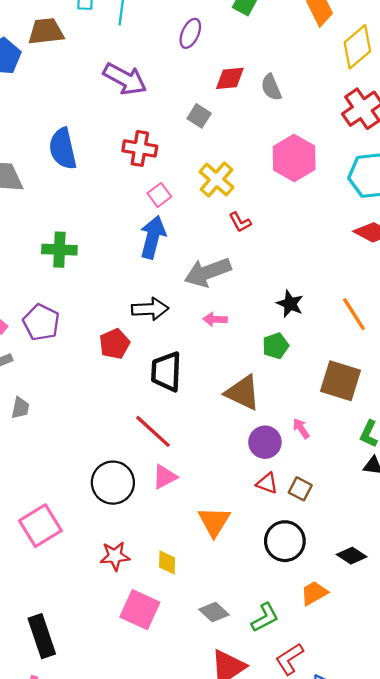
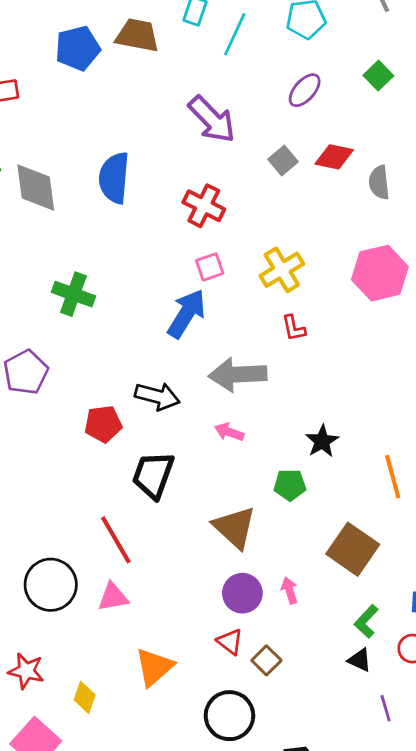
gray square: (199, 116) -> (283, 160), moved

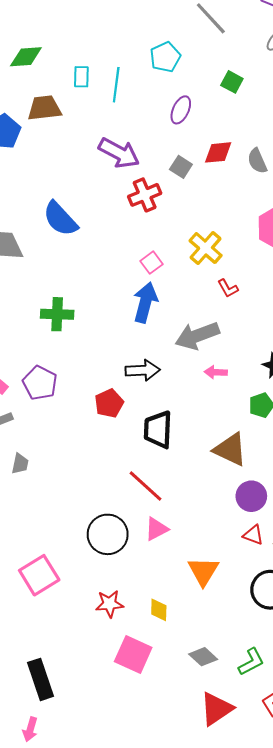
blue semicircle: (114, 178) -> (60, 219), turned -30
red cross: (204, 206) -> (145, 195), moved, turned -32
pink arrow: (229, 432) -> (216, 372), moved

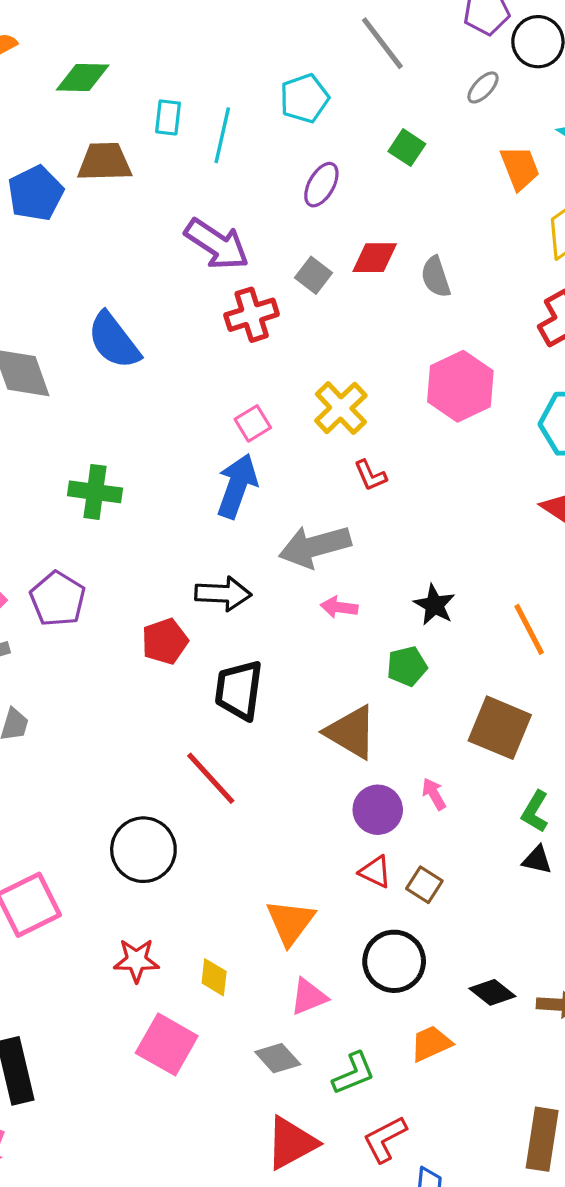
pink triangle: (156, 529) -> (309, 997), moved

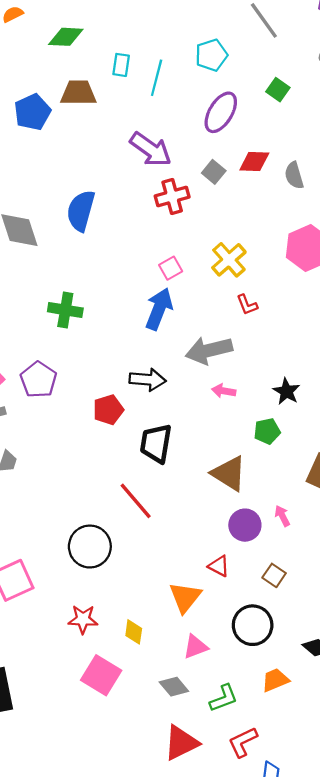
purple ellipse: (321, 185) -> (221, 112), size x1.4
blue semicircle: (114, 341) -> (81, 211), turned 51
red triangle: (375, 872) -> (219, 566), moved

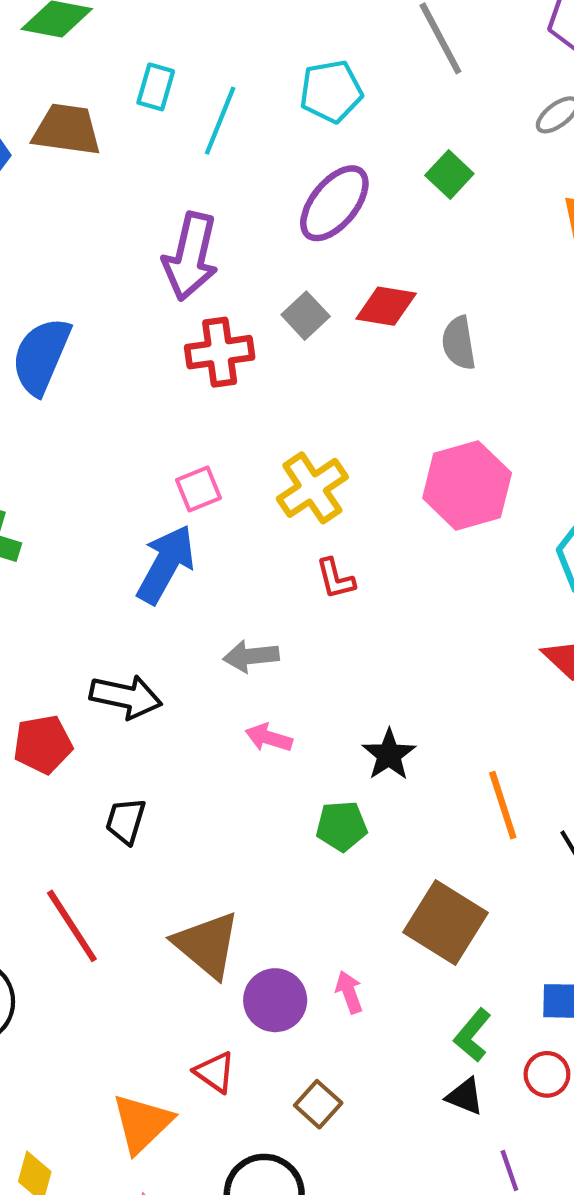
purple arrow: (151, 149) -> (191, 256), turned 60
gray arrow: (209, 350) -> (251, 656), size x0.6
black trapezoid: (156, 443) -> (126, 821), size x0.6
brown triangle: (229, 473) -> (207, 945), moved

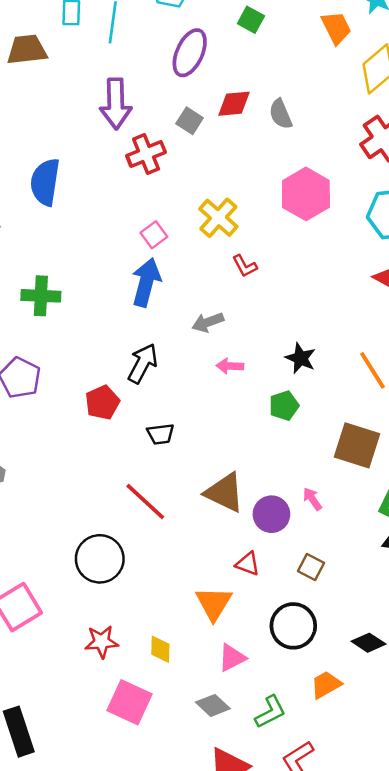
black arrow: (126, 697) -> (143, 363), turned -60
black trapezoid: (126, 821) -> (161, 434), turned -100

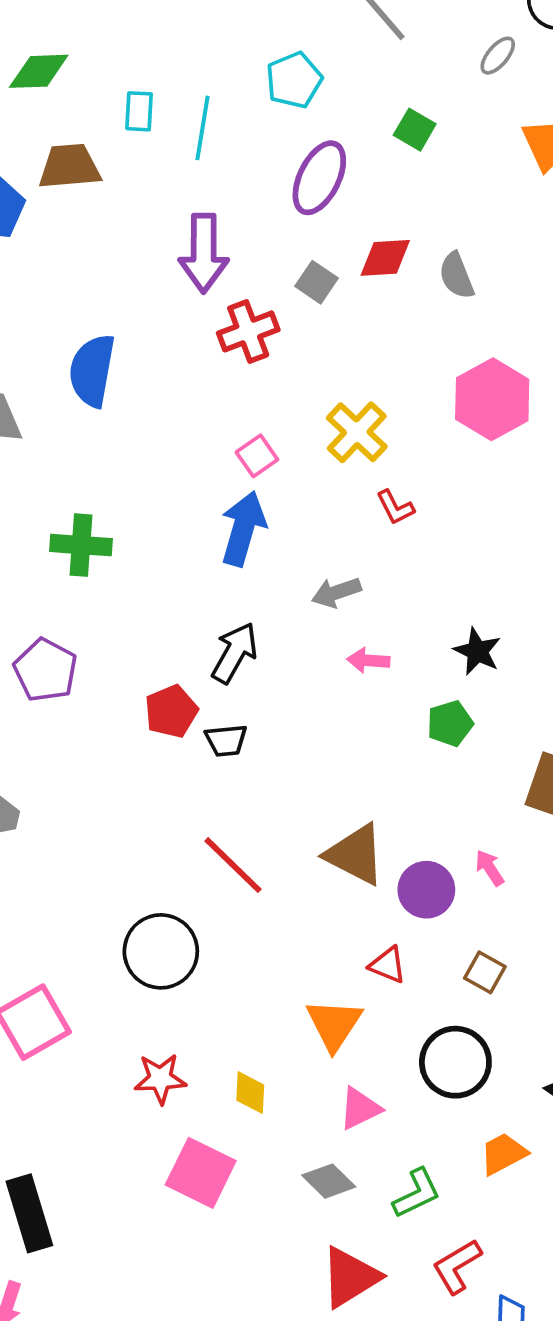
black trapezoid: (161, 434) -> (226, 740), moved

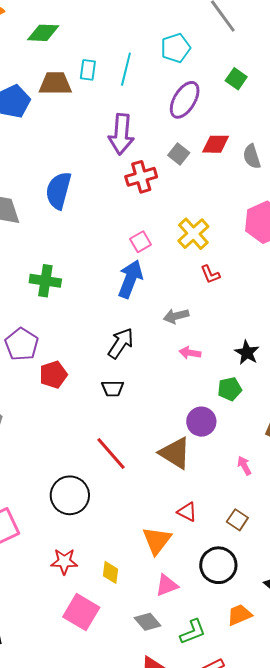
cyan rectangle: (139, 111) -> (88, 70), moved
red pentagon: (171, 711) -> (53, 375), moved
purple circle: (426, 890) -> (201, 422), moved

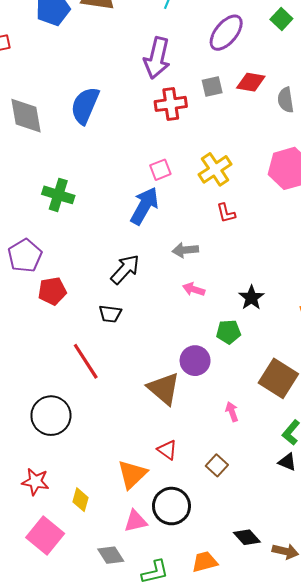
gray square: (179, 154) -> (212, 87), turned 30
red line: (111, 453) -> (86, 361), moved
black circle: (218, 565) -> (171, 506), moved

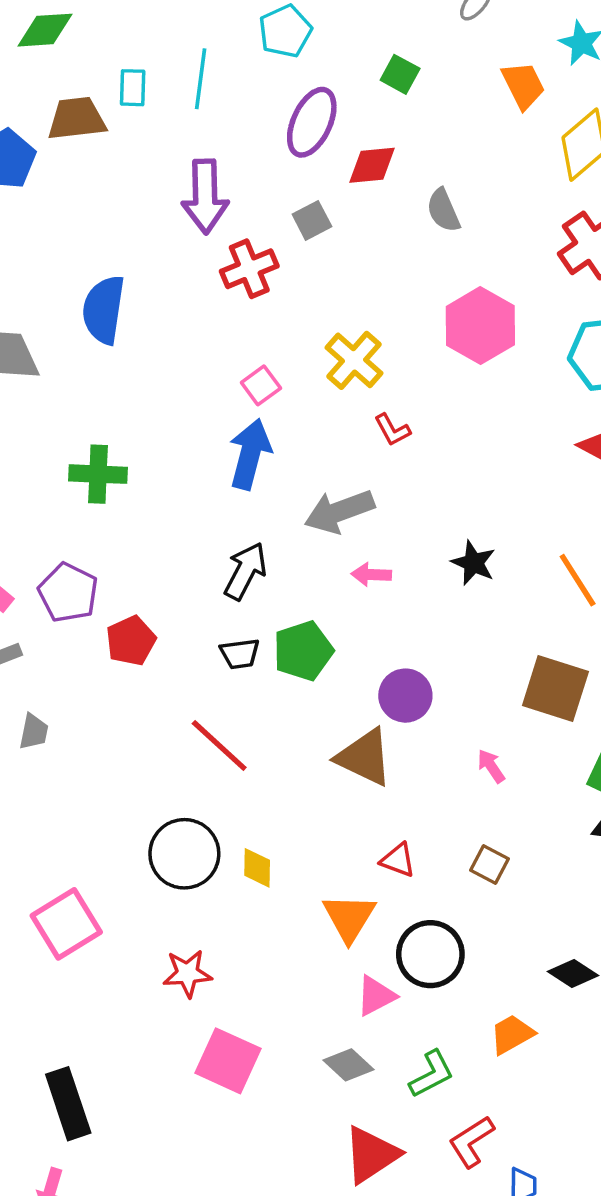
red diamond: (251, 82) -> (372, 165), moved
gray arrow: (185, 250) -> (339, 511), size x1.5
green pentagon: (229, 332) -> (303, 651), moved, size x1.4
yellow diamond: (81, 500) -> (257, 868), moved

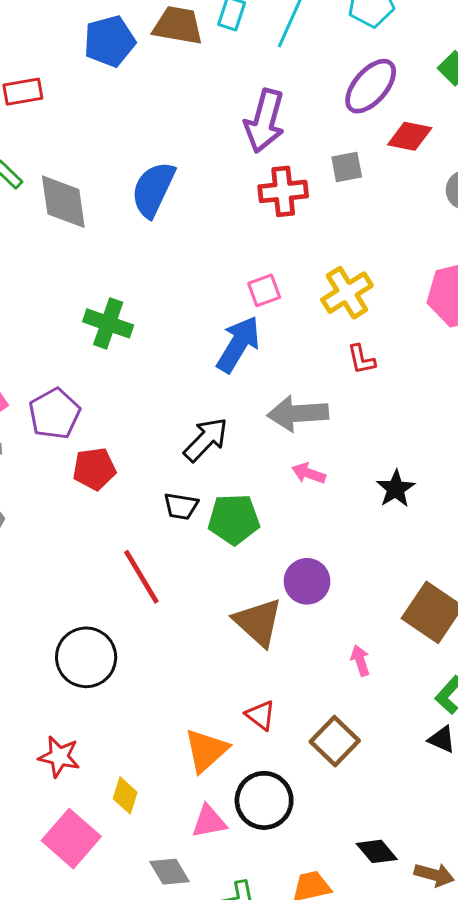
brown square: (489, 865) -> (335, 741), size x1.4
yellow diamond: (257, 868) -> (125, 795), moved

